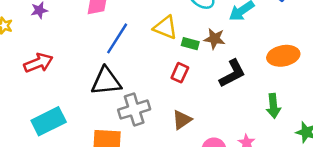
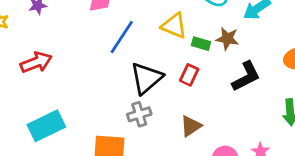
black triangle: (106, 81) -> (146, 78), moved, turned -36
gray cross: (134, 110) -> (139, 114), size x0.7

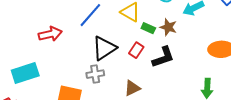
red arrow: (36, 62) -> (50, 34), moved
black L-shape: (246, 76) -> (163, 57), moved

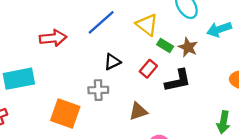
black triangle: (104, 48) -> (112, 62), size x0.6

